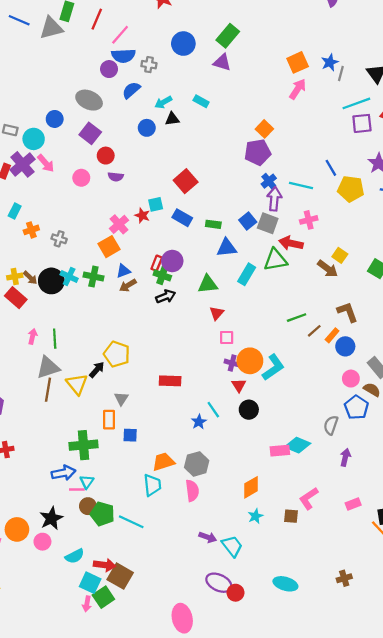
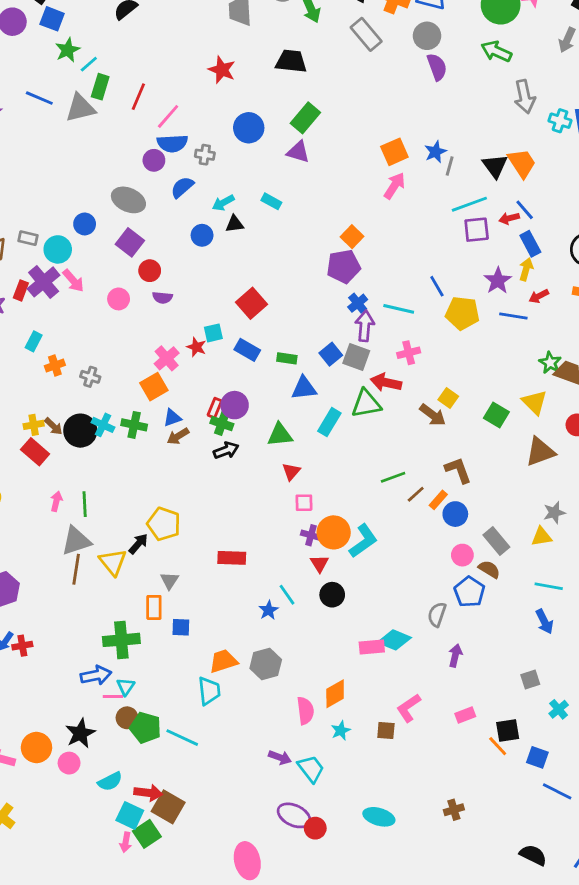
pink semicircle: (192, 491) -> (305, 711), moved

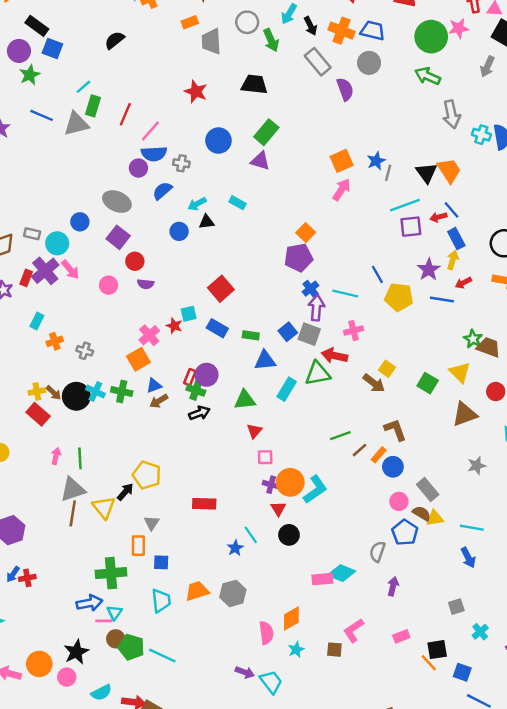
green star: (68, 50) -> (30, 75), moved
purple semicircle: (437, 67) -> (345, 89), moved
yellow triangle: (542, 537) -> (435, 518), moved
cyan trapezoid: (209, 691) -> (161, 601), moved

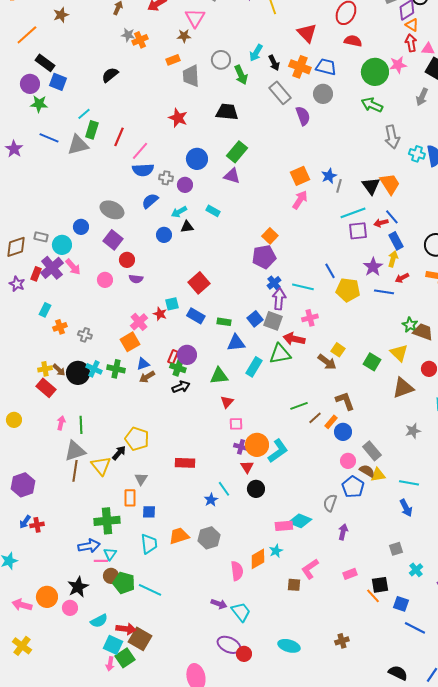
green star: (30, 75) -> (39, 104), turned 30
purple circle: (138, 168) -> (185, 185), moved
cyan star: (296, 650) -> (276, 551), moved

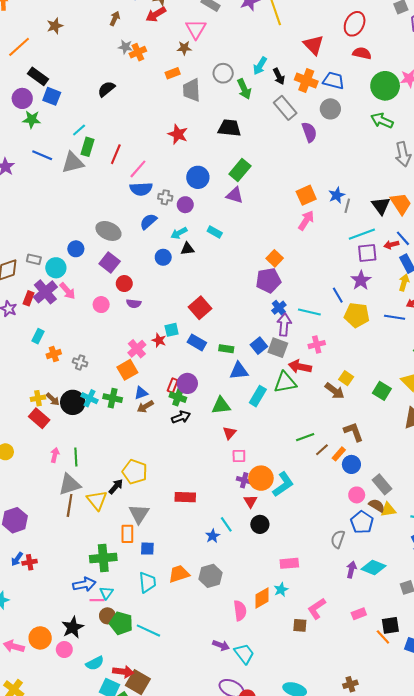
purple star: (373, 267) -> (361, 280), moved
gray triangle: (141, 479) -> (139, 514), size x1.5
cyan diamond: (300, 521) -> (374, 568), moved

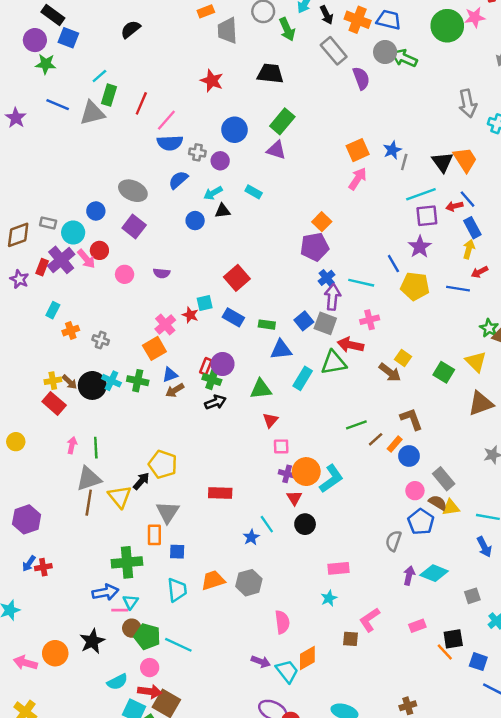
green arrow: (382, 121) -> (404, 58), moved
red circle: (124, 284) -> (99, 250), moved
orange diamond: (262, 598) -> (307, 658), moved
pink circle: (64, 650) -> (150, 668), moved

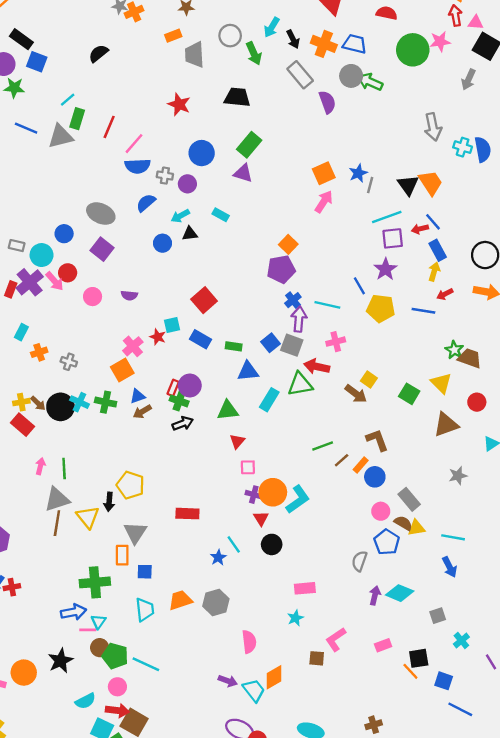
black arrow: (141, 481) -> (109, 502), turned 144

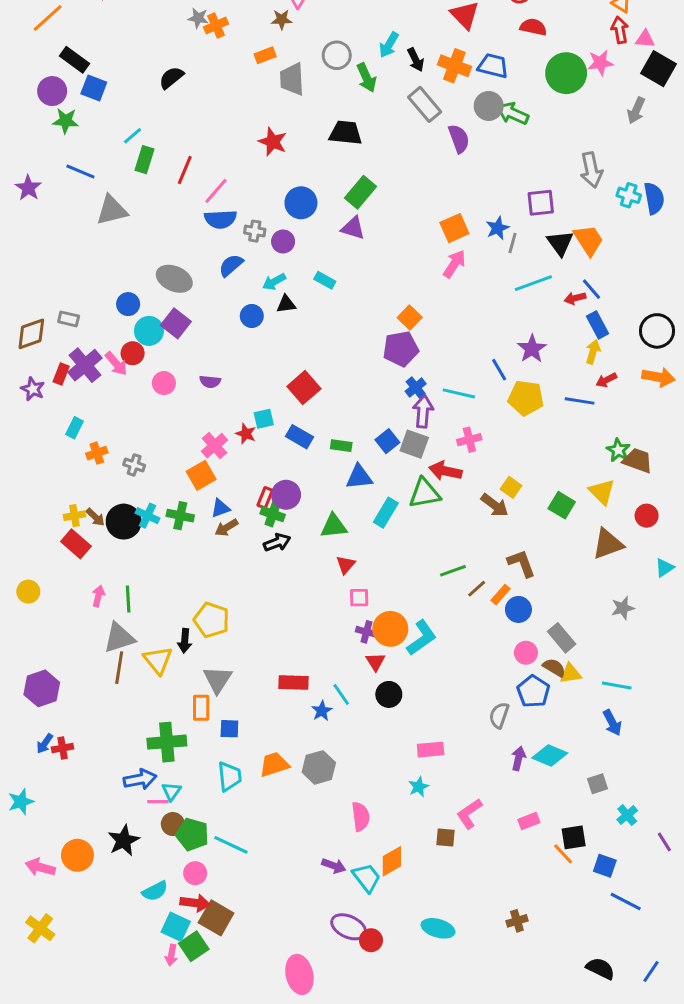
gray triangle: (60, 136) -> (112, 210), moved
purple square: (393, 238) -> (541, 203), moved
cyan circle: (42, 255) -> (149, 331), moved
red rectangle: (187, 514) -> (293, 682), moved

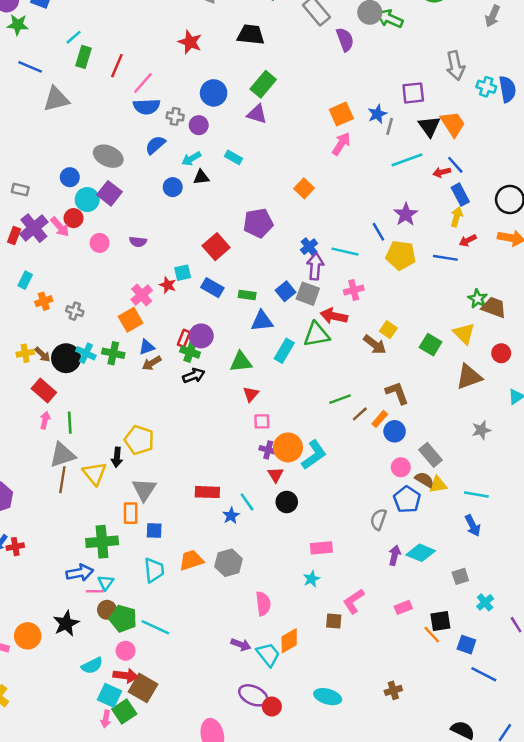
purple pentagon: (401, 349) -> (258, 223), moved
red rectangle: (76, 544) -> (44, 390), moved

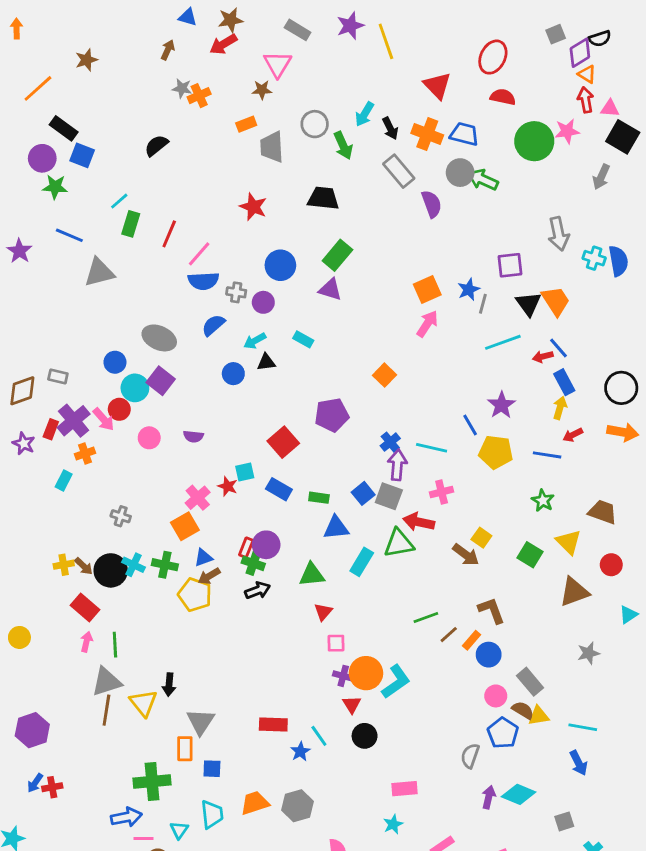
green star: (478, 299) -> (543, 501), moved
orange cross: (44, 301) -> (85, 453), moved
yellow pentagon: (139, 440) -> (195, 595), moved
cyan triangle: (106, 583) -> (179, 830), moved

